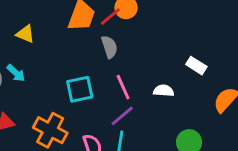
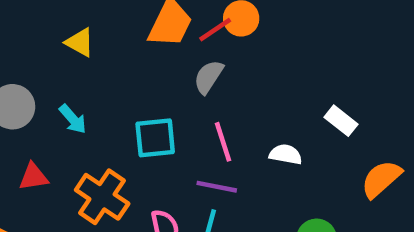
gray semicircle: (109, 47) -> (209, 77), turned -135
cyan arrow: (16, 73) -> (73, 119), moved
purple line: (122, 116) -> (217, 187), turned 45

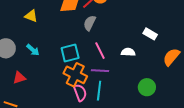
orange cross: (102, 197) -> (75, 75), moved

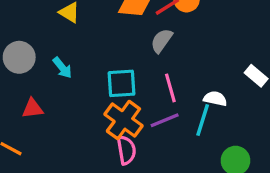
purple line: (100, 71) -> (165, 120), turned -36
cyan line: (99, 91) -> (203, 120), moved

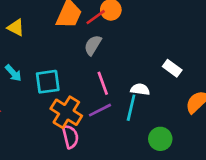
cyan square: (121, 83) -> (48, 82), moved

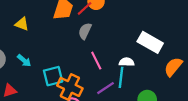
white rectangle: (172, 68) -> (150, 42), size x1.6
cyan square: (48, 82) -> (53, 76), moved
purple line: (100, 110) -> (106, 88), moved

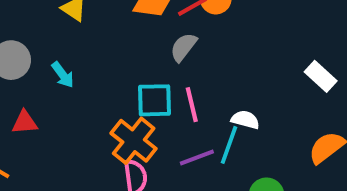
white rectangle: (150, 42) -> (321, 76), moved, size x0.7
cyan square: (53, 76) -> (154, 100), moved

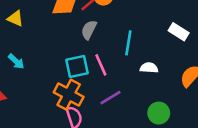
white semicircle: (245, 120) -> (149, 68), moved
cyan line: (229, 145) -> (128, 43), moved

